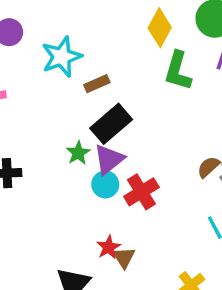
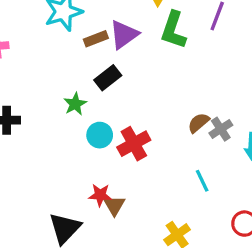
black rectangle: (111, 124) -> (108, 78), size x0.7
purple triangle: (109, 159) -> (124, 35), moved
red star: (108, 247) -> (100, 195), turned 30

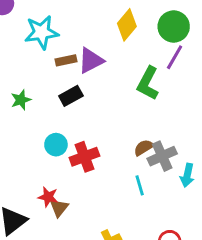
green L-shape: (173, 30) -> (148, 83), moved
green star: (75, 104) -> (21, 100), moved
gray cross: (221, 129) -> (162, 156), size x1.4
cyan line: (202, 181) -> (140, 185), moved

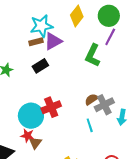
cyan star: (41, 32) -> (41, 26), moved
cyan circle: (56, 145) -> (31, 116), moved, size x1.6

